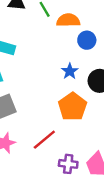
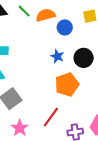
orange pentagon: (73, 107) -> (67, 85), turned 30

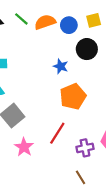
blue circle: (65, 27) -> (69, 25), moved
black circle: (84, 58) -> (87, 49), moved

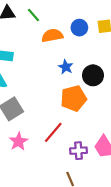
orange semicircle: (45, 22) -> (52, 35), moved
black circle: (87, 49) -> (93, 75), moved

